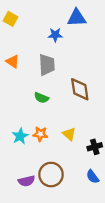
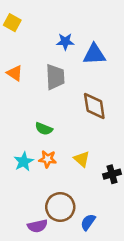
blue triangle: (77, 18) -> (94, 54), moved
green semicircle: (41, 98) -> (44, 129), moved
blue semicircle: (93, 177) -> (88, 222), moved, turned 72
purple semicircle: (26, 181) -> (38, 226), moved

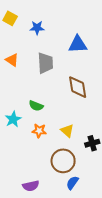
blue star: (65, 42) -> (37, 28), moved
cyan star: (24, 162) -> (13, 119), moved
brown circle: (60, 207) -> (63, 161), moved

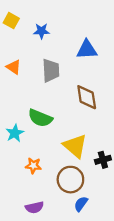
green semicircle: (36, 106) -> (40, 118), size x1.5
orange star: (39, 131) -> (33, 166), moved
yellow triangle: (67, 131) -> (75, 146), size x1.6

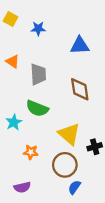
gray trapezoid: (51, 70) -> (38, 74), moved
purple semicircle: (34, 207) -> (22, 187), moved

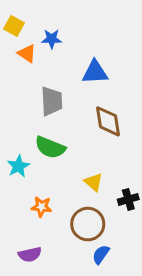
blue triangle: (80, 46) -> (95, 72), moved
orange triangle: (13, 62) -> (27, 53), moved
yellow triangle: (69, 134) -> (94, 182), size x0.6

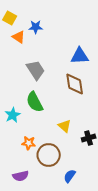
blue triangle: (95, 72) -> (80, 56), moved
gray trapezoid: (52, 101) -> (36, 70), turned -30
green semicircle: (50, 147) -> (35, 102), turned 40
brown circle: (88, 224) -> (49, 155), moved

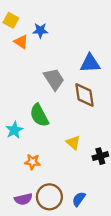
gray trapezoid: (36, 70) -> (54, 79), moved
brown circle: (49, 155) -> (49, 197), moved

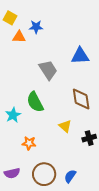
orange triangle: (21, 42) -> (19, 37), turned -32
brown diamond: (84, 95) -> (81, 99), moved
purple semicircle: (23, 199) -> (12, 173), moved

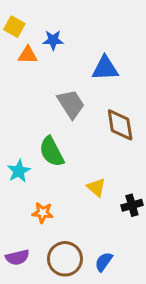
blue triangle: (80, 56) -> (105, 68), moved
brown diamond: (81, 99) -> (120, 125), moved

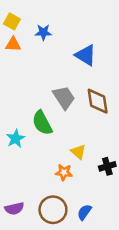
orange triangle: (28, 55) -> (13, 44), moved
blue triangle: (105, 68) -> (86, 55), turned 35
gray trapezoid: (71, 104) -> (64, 97), moved
orange star: (43, 213) -> (64, 172), moved

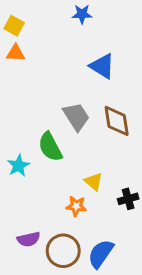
blue star: (43, 32) -> (82, 14), moved
purple semicircle: (14, 209) -> (29, 239), moved
blue semicircle: (84, 212) -> (101, 254), size x1.5

